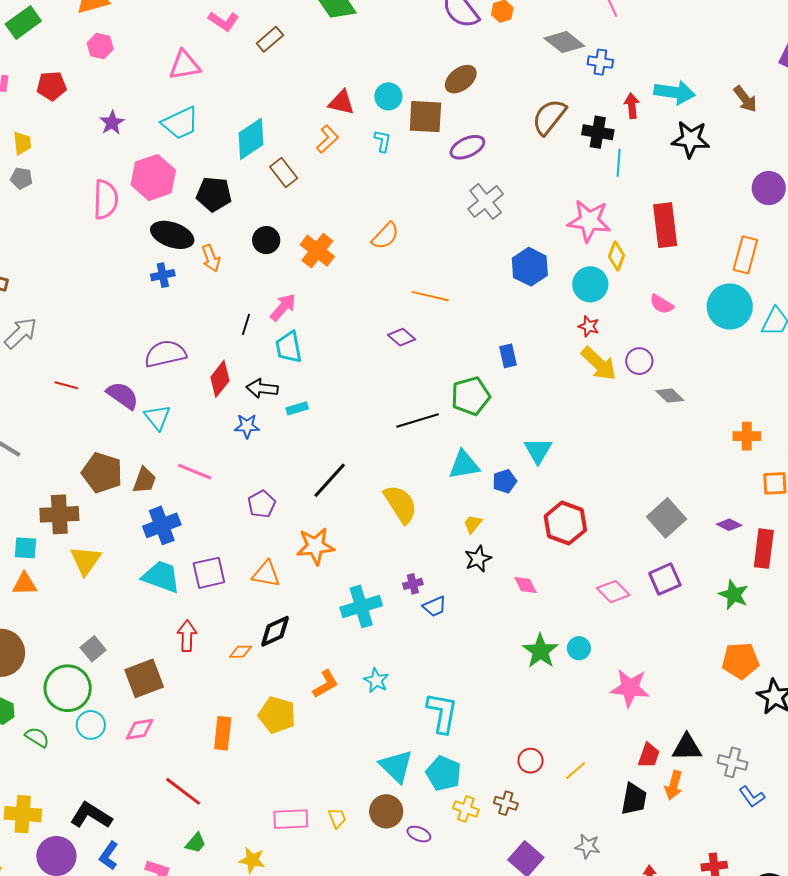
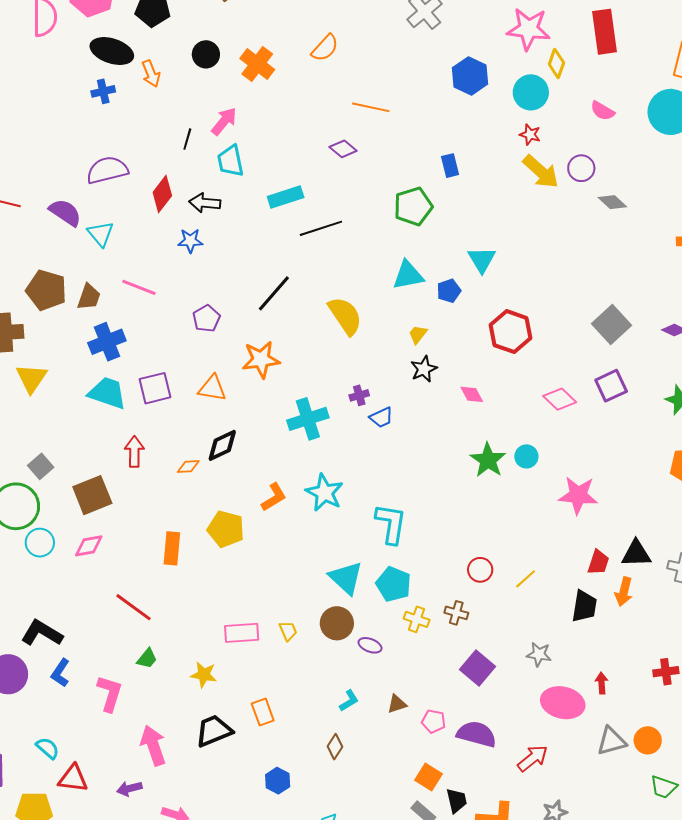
cyan rectangle: (297, 408) -> (286, 197), moved, size x1.6
black line: (418, 420) -> (321, 228), moved
cyan star: (376, 681) -> (324, 493), size x1.5

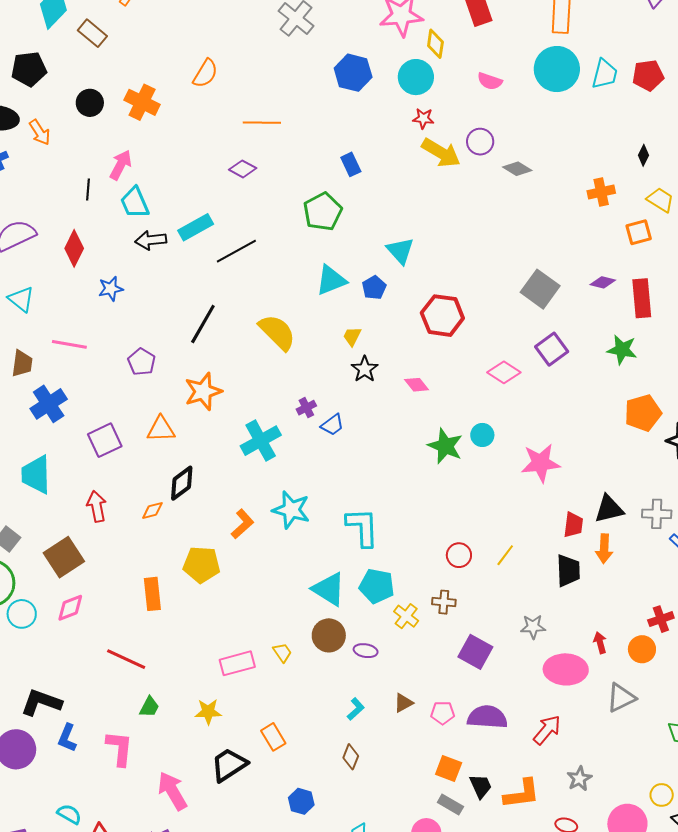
black arrow: (205, 203) -> (151, 240), moved
cyan trapezoid: (107, 393) -> (36, 475), moved, turned -99
yellow cross: (417, 619) -> (406, 616), turned 30
orange circle: (648, 740) -> (642, 649), moved

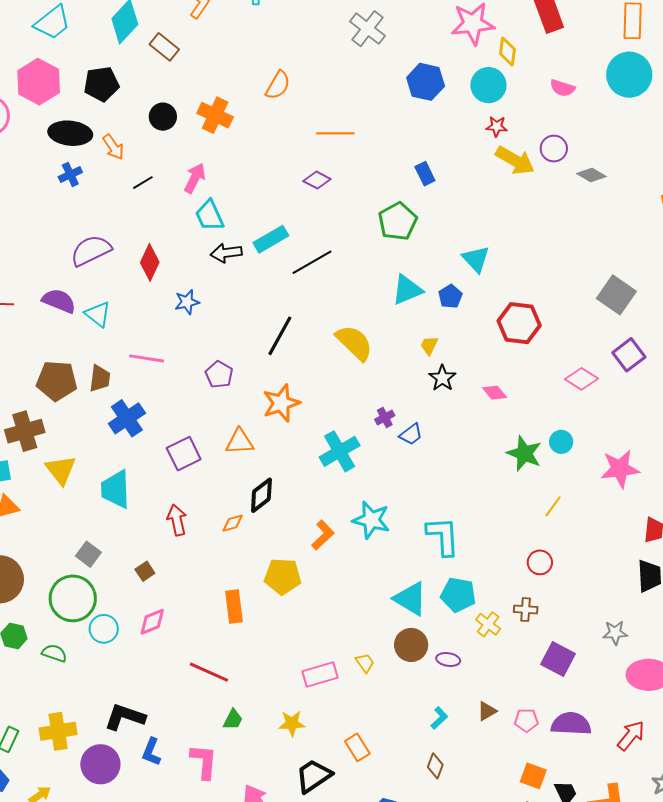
black line: (88, 190) -> (143, 183), moved, turned 55
yellow line: (505, 555) -> (553, 506), moved
brown square: (64, 557) -> (145, 571), size x0.5

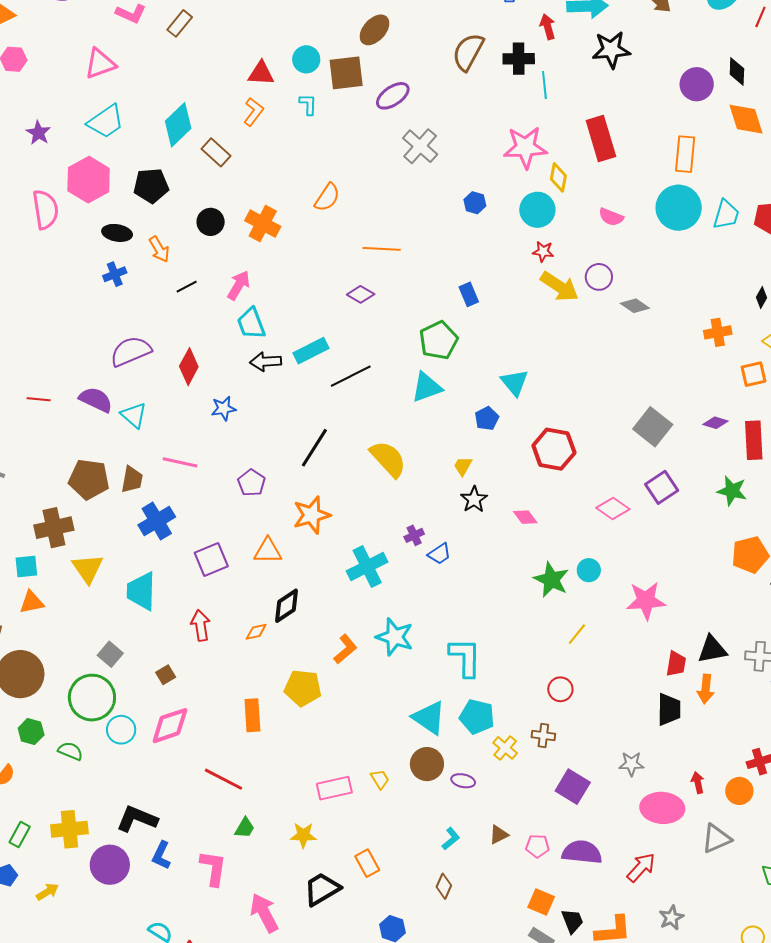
blue hexagon: (426, 82) -> (475, 203), size x0.6
black ellipse: (70, 133) -> (117, 233), size x0.7
cyan triangle: (407, 290) -> (427, 387), moved
pink diamond: (152, 622) -> (170, 726), size x1.4

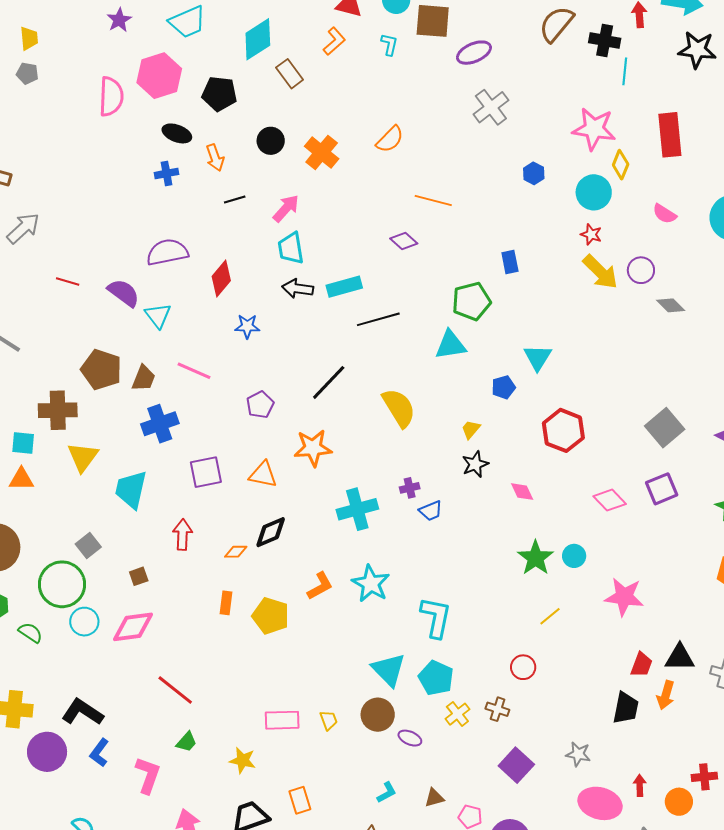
orange rectangle: (252, 715) -> (226, 603), moved, size x0.7

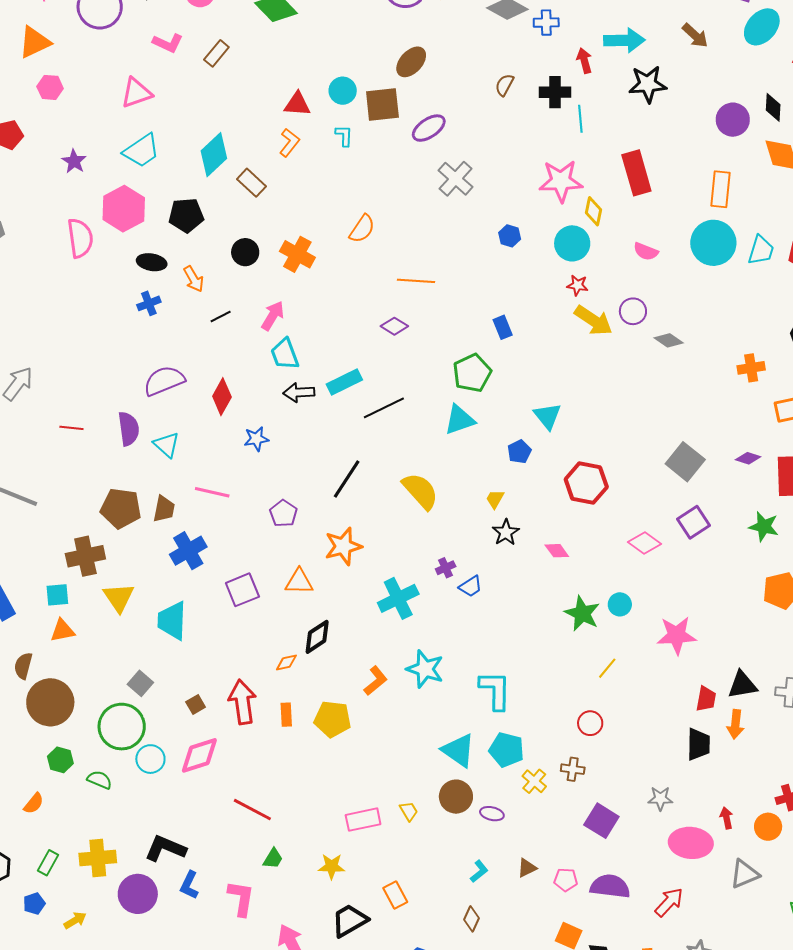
brown semicircle: (556, 24) -> (505, 85), size x0.6
purple semicircle: (124, 293) -> (129, 429), turned 56
red arrow: (183, 535) -> (243, 702), moved, size x1.4

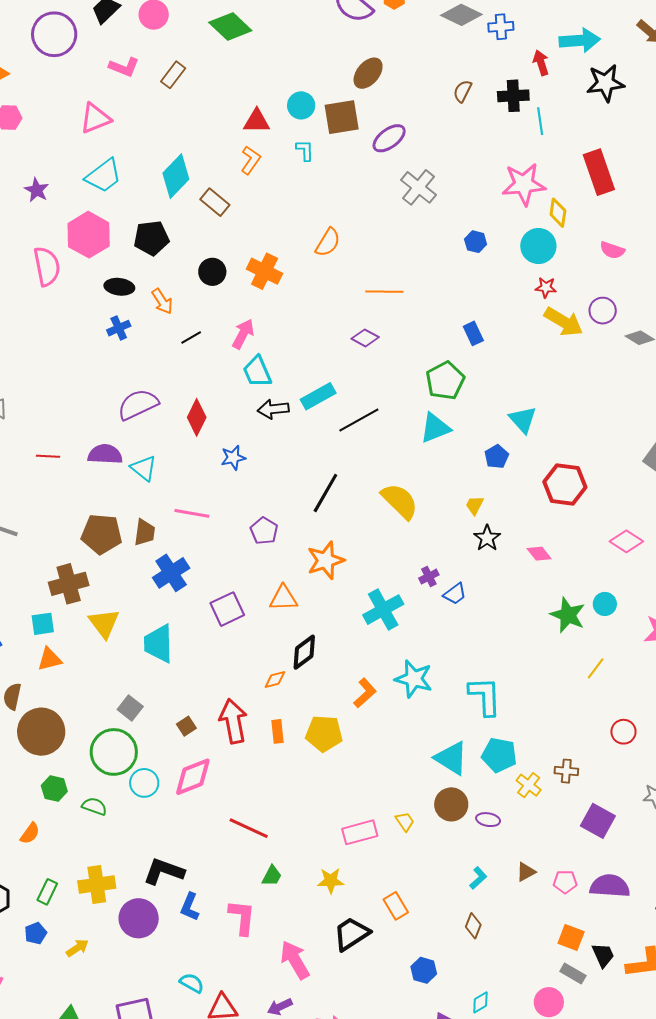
purple semicircle: (129, 429) -> (105, 454), turned -76
red circle: (590, 723) -> (623, 732), moved

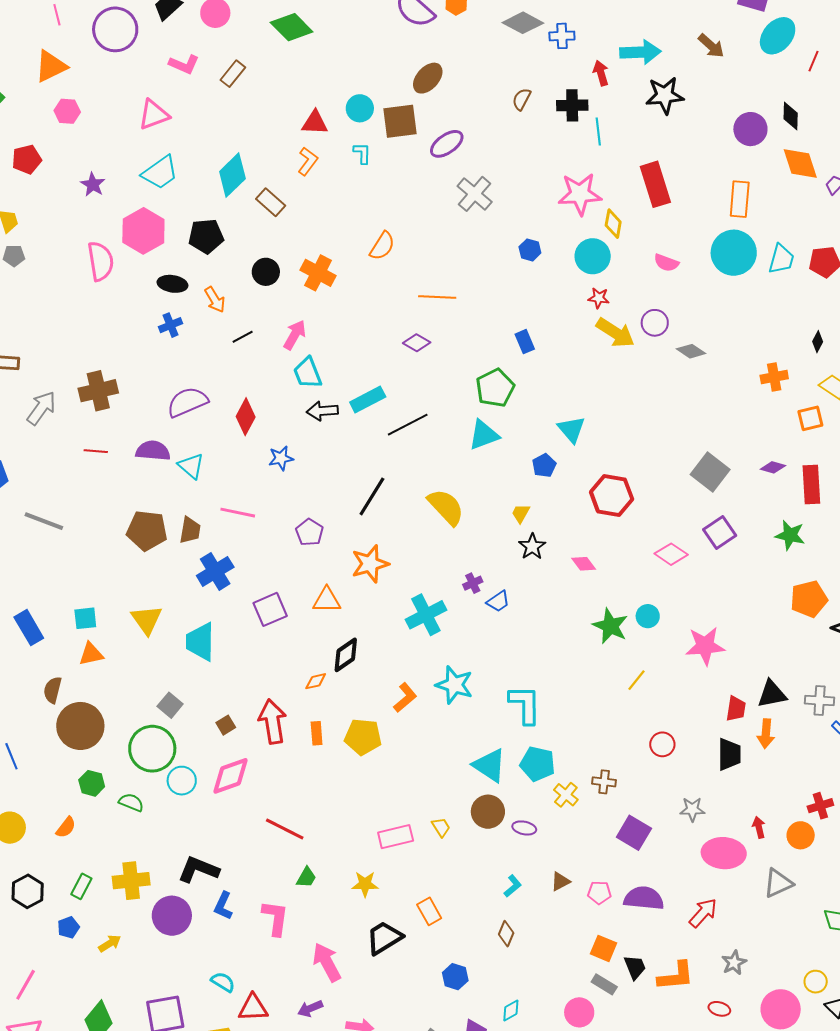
brown cross: (69, 584) -> (98, 391), moved

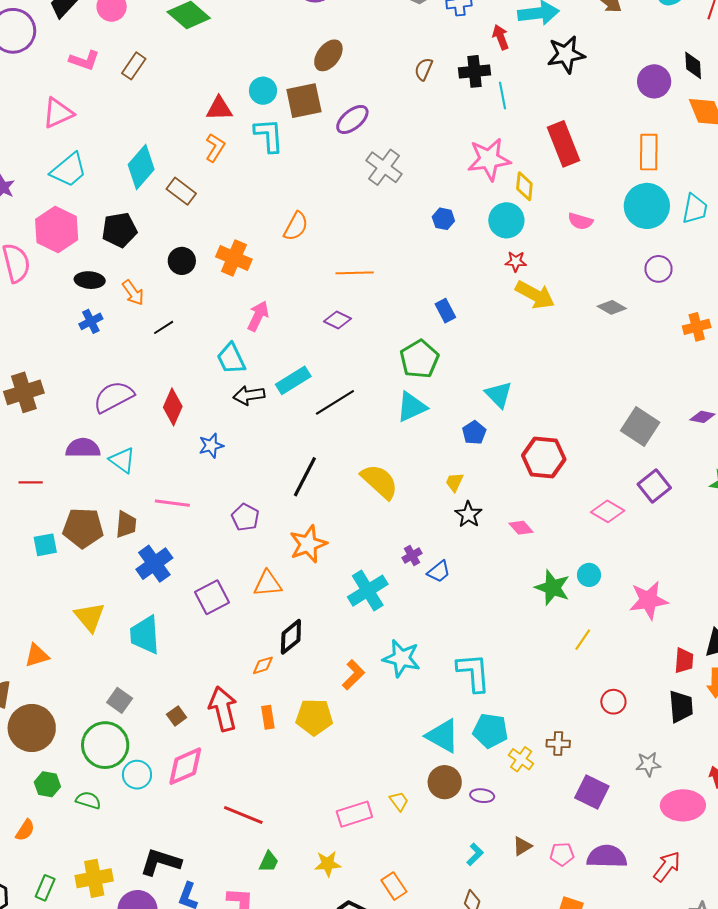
cyan L-shape: (362, 153) -> (269, 135), size x1.6
purple circle: (655, 323) -> (659, 269), moved
pink arrow: (295, 335) -> (258, 316), moved
red line: (96, 451) -> (31, 482), moved
cyan square: (85, 618) -> (45, 545), moved

